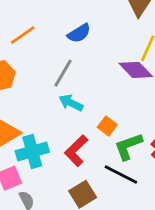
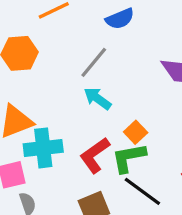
green L-shape: (128, 146) -> (129, 158), moved

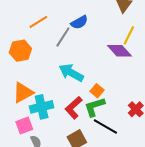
gray line: (94, 62) -> (63, 37), moved
cyan arrow: (97, 98) -> (71, 73), size x1.4

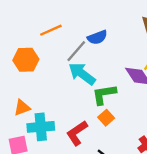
cyan arrow: (71, 73) -> (82, 74), moved
orange triangle: (23, 93) -> (22, 108), size x0.7
green L-shape: (95, 107) -> (104, 94), moved

